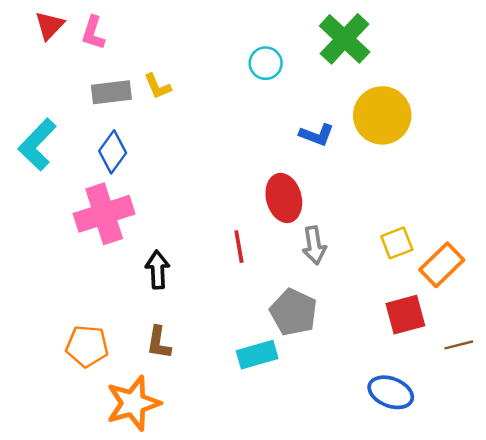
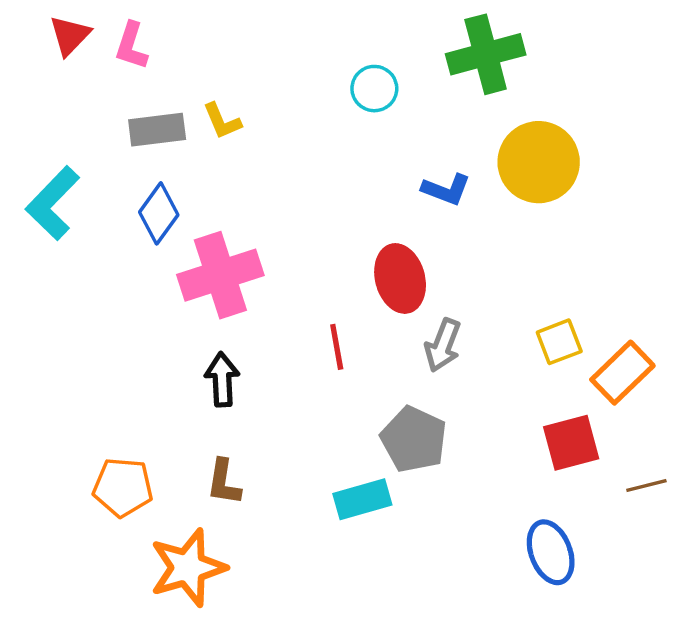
green cross: (345, 39) -> (486, 54), turned 32
pink cross: (104, 214) -> (220, 275), moved
gray arrow: (314, 245) -> (443, 345), turned 30
blue ellipse: (391, 392) -> (551, 552), turned 48

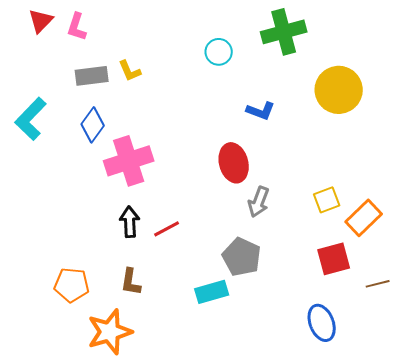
yellow circle: (539, 162) -> (339, 90), moved
red line: (337, 347) -> (167, 229), moved, turned 72

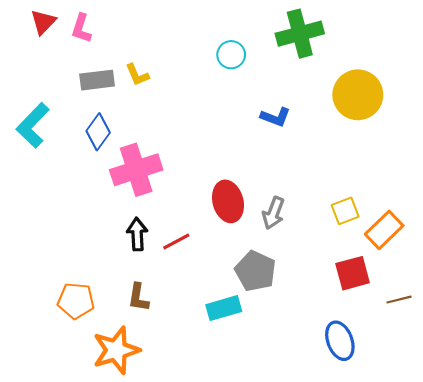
red ellipse: (234, 163) -> (228, 201), moved

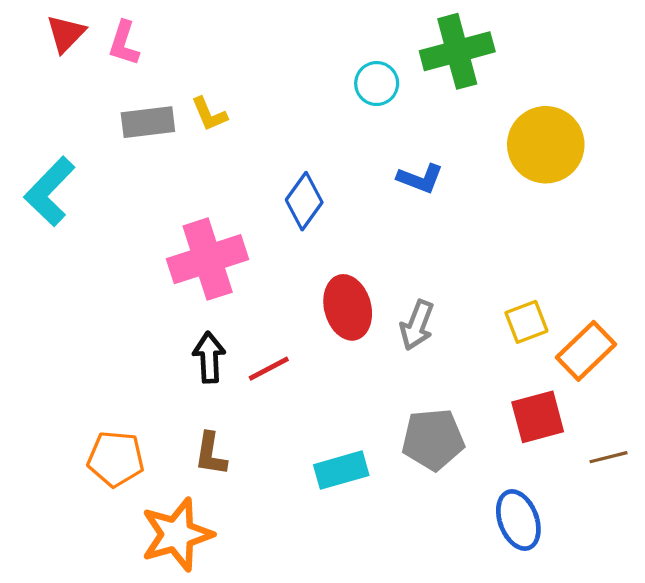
cyan circle: (231, 55) -> (377, 84), moved
blue diamond: (98, 132) -> (304, 201), moved
gray pentagon: (255, 271) -> (433, 439), moved, turned -30

